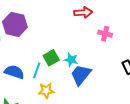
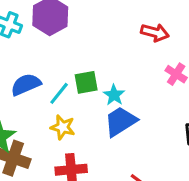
blue semicircle: (14, 72) -> (26, 84), turned -60

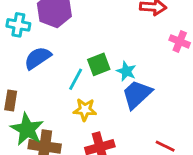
blue semicircle: (26, 84) -> (38, 58), moved

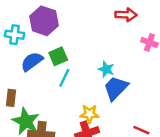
green square: (99, 64) -> (58, 56), moved
yellow star: (85, 110) -> (89, 114), moved

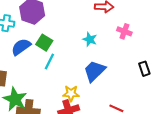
green square: (58, 56) -> (44, 43), turned -35
cyan star: (106, 69) -> (90, 39), moved

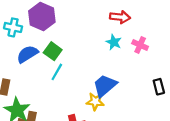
cyan star: (90, 39) -> (114, 42), moved
yellow star: (71, 93) -> (95, 101), moved

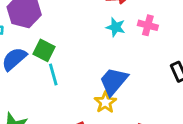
cyan line: (57, 72) -> (53, 74), turned -36
yellow star: (95, 101) -> (105, 102), turned -30

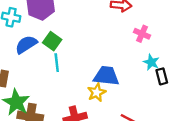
cyan star: (116, 27) -> (151, 62), moved
blue trapezoid: (114, 81) -> (106, 76), turned 48

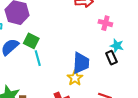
blue trapezoid: (106, 76) -> (81, 63), turned 95
black rectangle: (162, 76) -> (111, 58), moved

